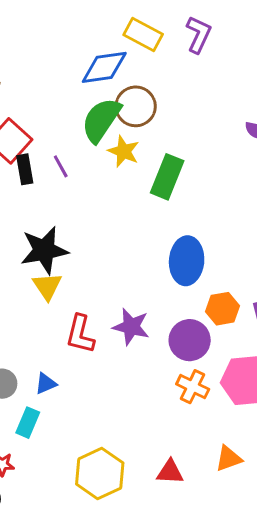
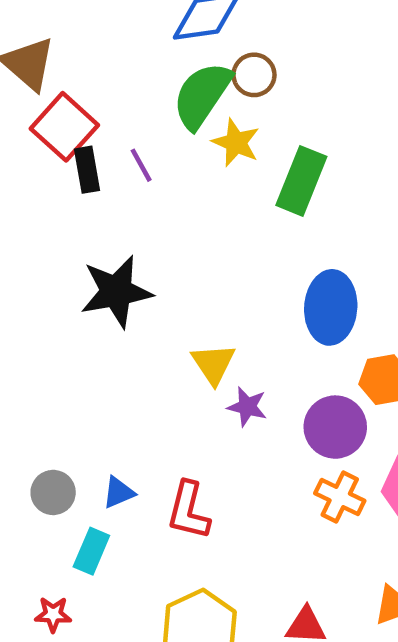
brown circle: (136, 106) -> (254, 75), size x0.7
yellow triangle: (47, 286) -> (213, 364), moved
purple star: (131, 327) -> (247, 407), size x0.7
red L-shape: (80, 334) -> (189, 511), moved

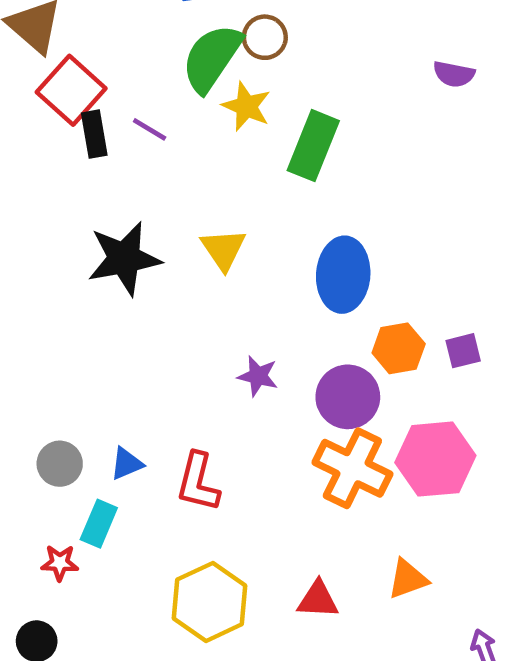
purple line: (141, 165) -> (150, 129), turned -30
yellow triangle: (213, 364) -> (223, 249), moved
orange cross: (340, 497) -> (352, 468), size x1.5
red star: (53, 614) -> (60, 563), moved

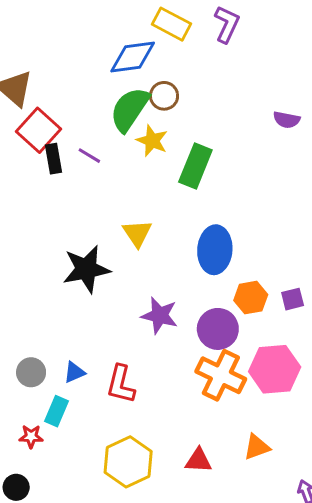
black star: (124, 259) -> (86, 269), moved
purple star: (258, 376) -> (160, 315), size x1.4

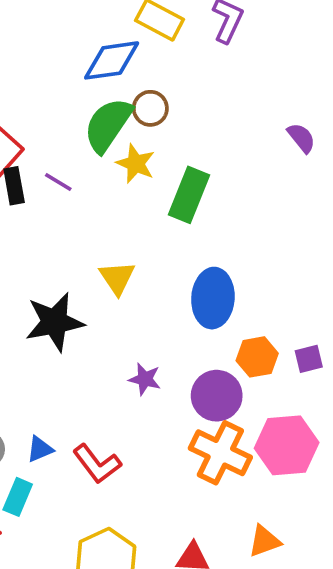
purple semicircle: (287, 120) -> (301, 138), turned -140
purple star: (160, 315) -> (145, 379), size x0.7
red L-shape: (121, 384) -> (97, 464), turned -51

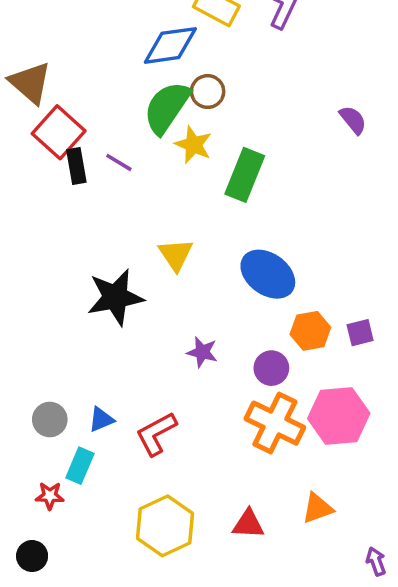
blue ellipse: (213, 298) -> (268, 274), turned -58
purple circle: (217, 396) -> (271, 368), size x0.7
red L-shape: (97, 464) -> (156, 434), turned 99

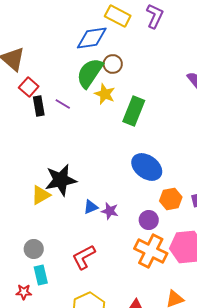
red square: (59, 132) -> (29, 87), size x0.7
yellow triangle: (176, 255) -> (41, 195), moved, turned 35
gray circle: (50, 420) -> (34, 249), moved
blue triangle: (101, 420) -> (91, 207), moved
cyan rectangle: (80, 466) -> (41, 275), turned -36

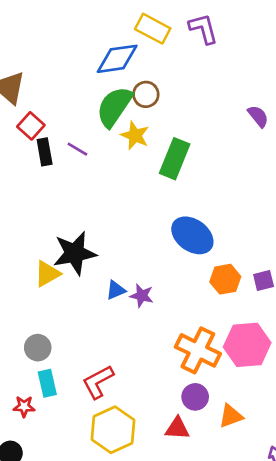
purple L-shape: (155, 16) -> (203, 29), turned -40
purple circle: (149, 220) -> (195, 397), moved
red L-shape: (84, 257) -> (98, 382), moved

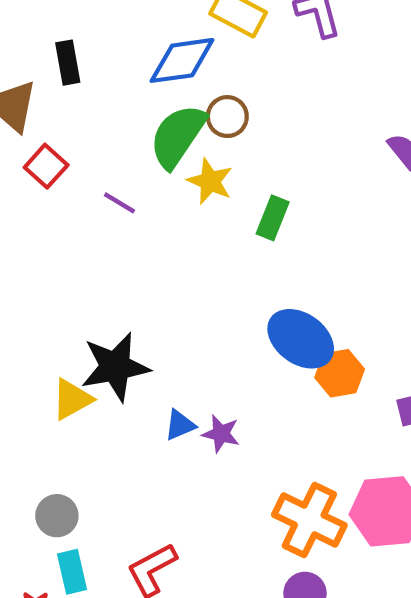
black rectangle: (45, 152) -> (68, 63), moved
green rectangle: (175, 159) -> (273, 218), size x0.7
orange hexagon: (225, 279) -> (340, 373), moved

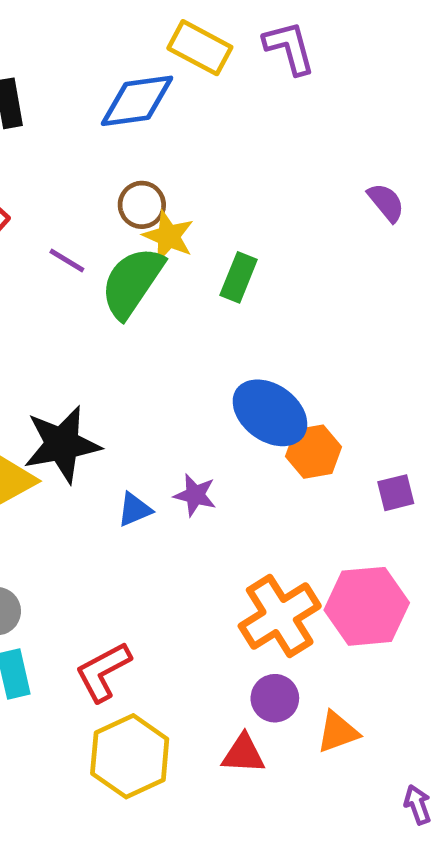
brown circle: (227, 117) -> (142, 205), moved
green semicircle: (178, 136) -> (132, 282), moved
purple star: (221, 434) -> (195, 495), moved
orange cross: (309, 520) -> (280, 616), turned 32

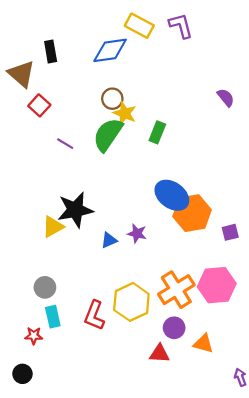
purple line: (67, 260) -> (65, 144), moved
orange hexagon: (314, 452) -> (192, 213), size x1.5
red L-shape: (103, 672) -> (94, 315), turned -40
orange triangle: (338, 732) -> (203, 344), turned 35
yellow hexagon: (130, 756) -> (131, 302), moved

